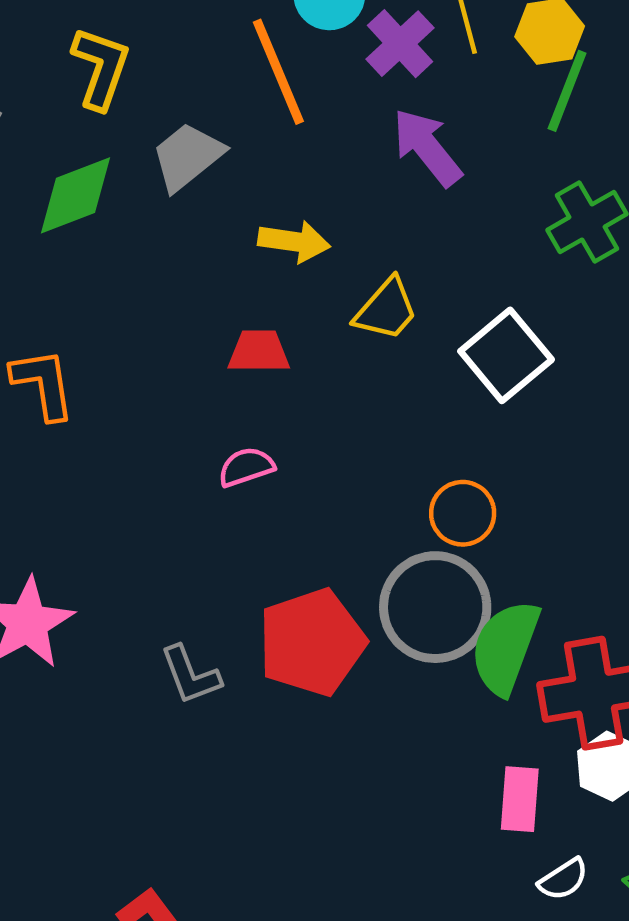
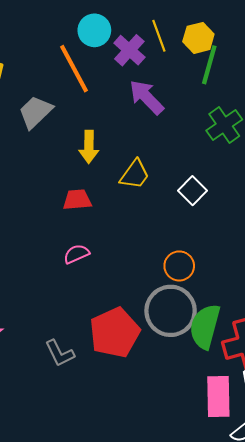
yellow arrow: (294, 241) -> (89, 147), turned 88
white square: (506, 355) -> (192, 191), size x0.7
pink rectangle: (520, 799) -> (218, 396), size x1.4

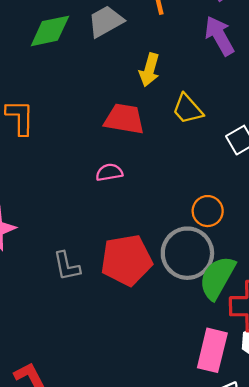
yellow trapezoid: (135, 174) -> (188, 109), turned 88
red trapezoid: (77, 200) -> (124, 119), size x1.4

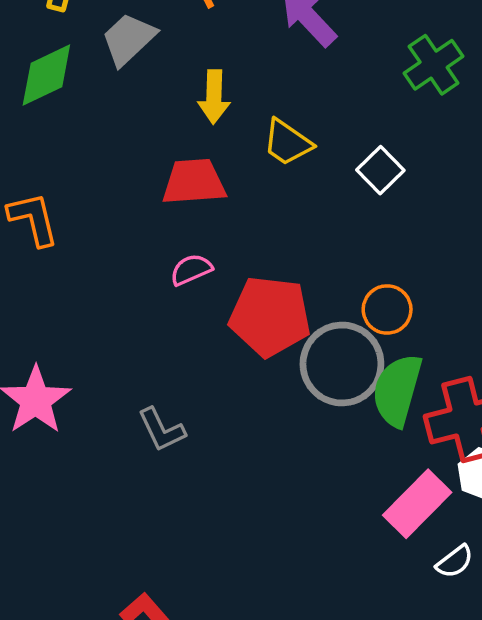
orange circle: (208, 211) -> (387, 309), moved
red pentagon: (126, 260) -> (270, 316), moved, turned 30
pink rectangle: (212, 350) -> (417, 504), turned 45

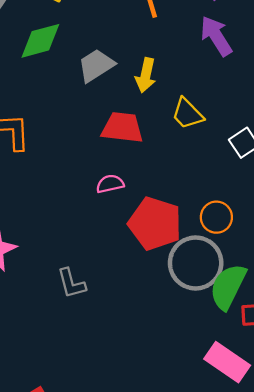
gray trapezoid: (128, 39) -> (96, 65), moved
orange circle: (387, 309) -> (216, 217), moved
pink rectangle: (417, 504) -> (227, 362), turned 69

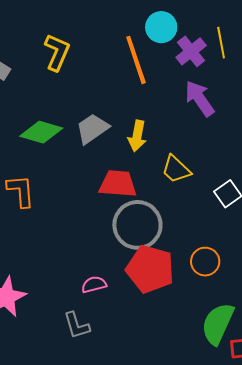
green diamond: (40, 41) -> (41, 132), moved, turned 33
pink semicircle: (110, 184) -> (94, 285), moved
gray circle: (196, 263) -> (137, 225), moved

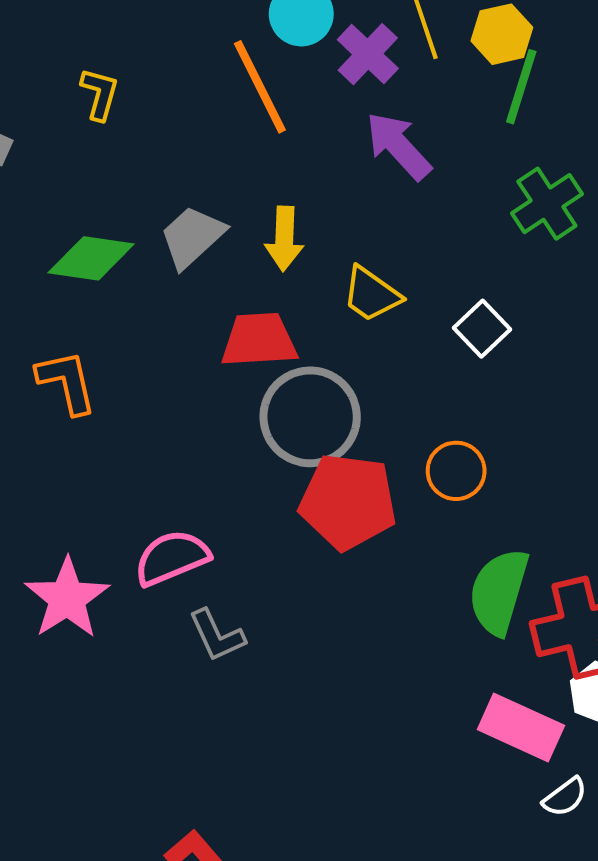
yellow L-shape: (57, 52) -> (100, 94), size x0.7
pink semicircle: (94, 285) -> (172, 558), moved, size x1.5

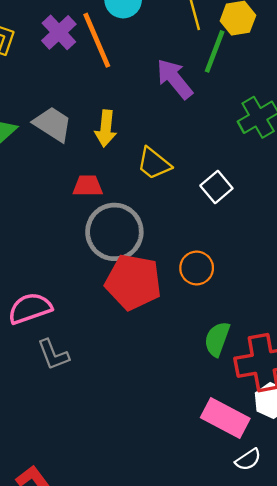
purple cross: (368, 54) -> (59, 32), moved
green line: (521, 87) -> (215, 51), moved
gray trapezoid: (192, 237) -> (53, 124), turned 72
red trapezoid: (259, 340) -> (88, 186), size x0.7
green semicircle: (499, 592) -> (217, 339), size x0.7

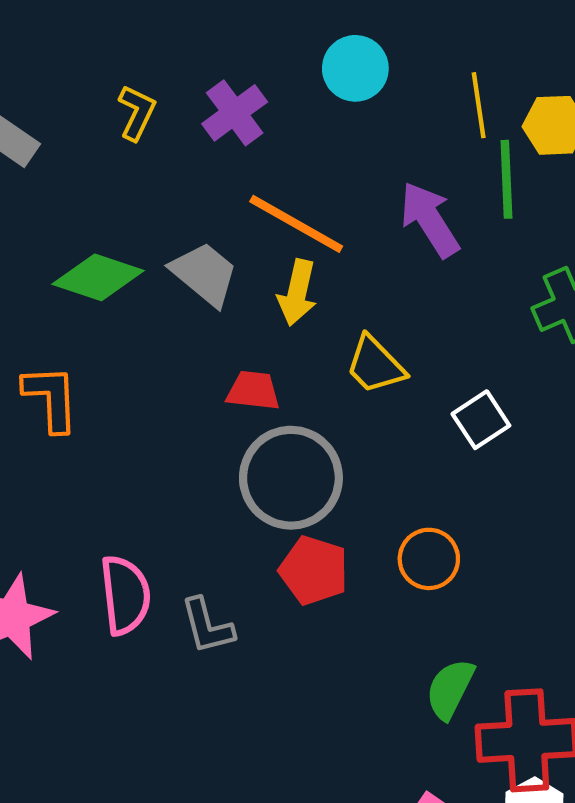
orange line: (97, 40) -> (296, 224), moved, turned -44
green line: (215, 51) -> (506, 179), turned -30
red pentagon: (133, 282) -> (314, 570), size x0.7
pink semicircle: (30, 308) -> (125, 595), turned 96
gray L-shape: (53, 355) -> (207, 626), moved

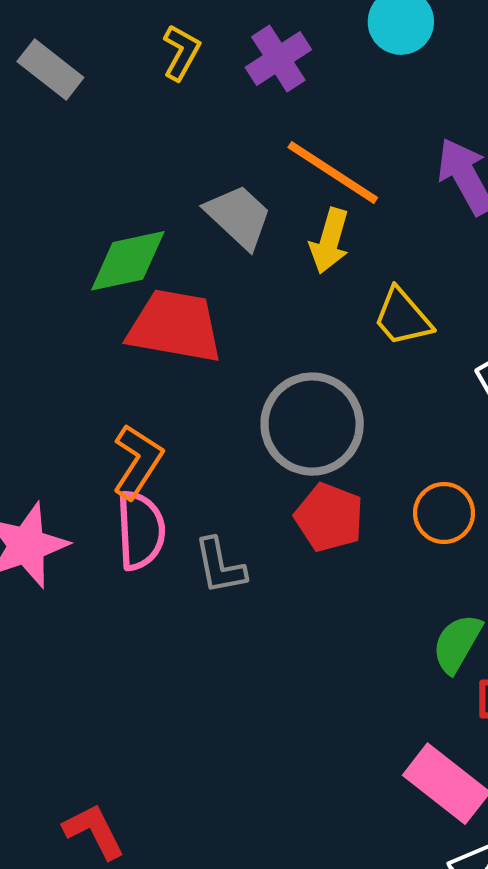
green diamond: (98, 277) -> (128, 261), moved, turned -34
red trapezoid: (253, 391) -> (175, 326), moved, size x1.8
orange L-shape: (51, 398) -> (138, 462), moved, turned 32

